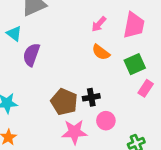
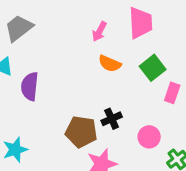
pink circle: (106, 121) -> (149, 137), moved

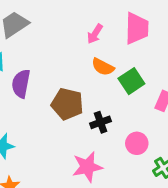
green square: (153, 68) -> (131, 81), moved
brown pentagon: (81, 132) -> (67, 104), moved

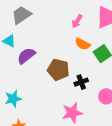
purple semicircle: (21, 84) -> (26, 56), turned 42

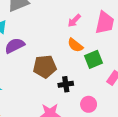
brown pentagon: (58, 70) -> (45, 67), turned -30

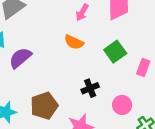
orange semicircle: (75, 45) -> (74, 42), moved
brown pentagon: (45, 67) -> (44, 106), moved

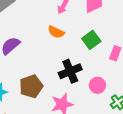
black cross: (90, 88) -> (70, 71), size x1.5

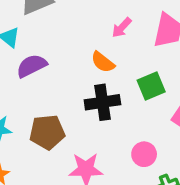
black cross: (70, 71) -> (102, 102), moved

